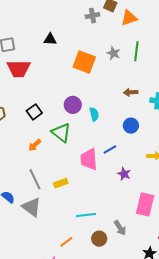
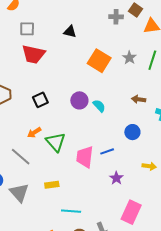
cyan semicircle: (94, 114) -> (99, 106), moved, turned -40
green triangle: (61, 133) -> (56, 142), moved
gray line: (35, 179) -> (21, 157), moved, turned -35
yellow rectangle: (61, 183) -> (52, 185), moved

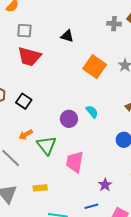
black square: (40, 100) -> (24, 101), moved, turned -35
purple circle: (79, 100) -> (69, 119), moved
blue line: (107, 151) -> (91, 206), moved

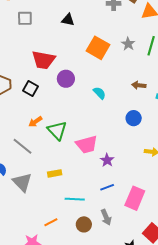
red trapezoid: (29, 56) -> (44, 60), moved
purple circle: (69, 119) -> (66, 79), moved
pink trapezoid: (75, 162) -> (87, 145), turned -110
purple star: (105, 185) -> (107, 160), moved

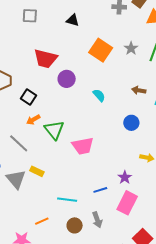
black square: (31, 89) -> (28, 97), moved
purple star: (107, 160) -> (125, 177), moved
yellow rectangle: (55, 173) -> (37, 171), moved, turned 32

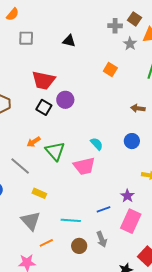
gray star: (131, 48) -> (130, 44), moved
orange square: (101, 50) -> (110, 70), moved, size x0.6
cyan semicircle: (99, 95) -> (97, 144), moved
black square: (28, 97) -> (44, 107), moved
gray triangle: (16, 179) -> (31, 221), moved

